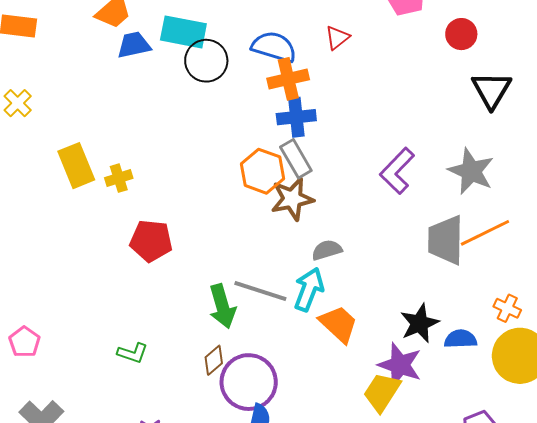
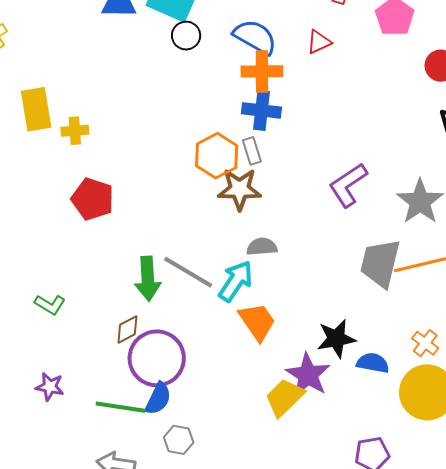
black circle: (206, 61) -> (186, 36), size x0.7
gray rectangle: (296, 159) -> (252, 151), size x0.7

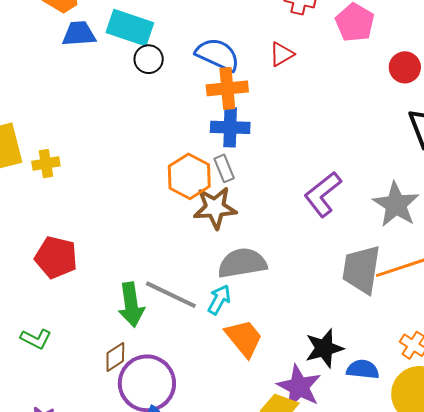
red pentagon: (93, 199) -> (56, 257), moved
gray semicircle: (262, 247) -> (242, 263), size x1.6
cyan arrow: (236, 281) -> (219, 300), size x0.7

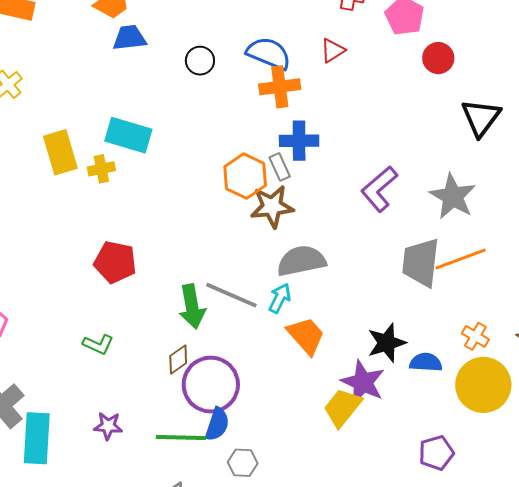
cyan rectangle: (130, 28) -> (128, 135), moved
red circle: (405, 67) -> (438, 58), moved
blue cross: (230, 127) -> (299, 141), moved

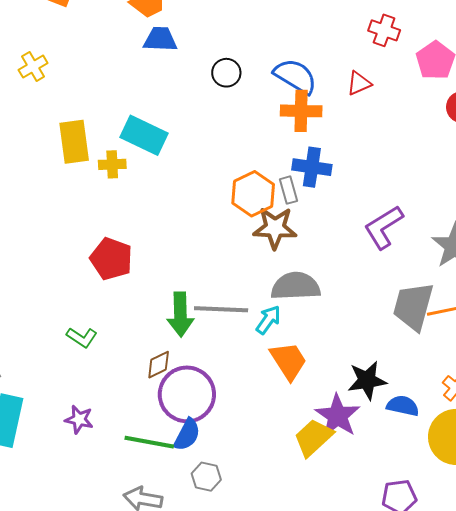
gray line: (231, 295) -> (221, 309), turned -30

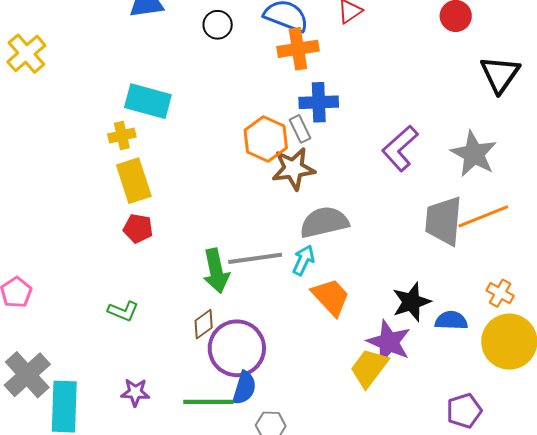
yellow cross: (33, 66) -> (26, 54), size x1.4
yellow rectangle: (74, 142) -> (134, 181), moved
red pentagon: (111, 259) -> (138, 228), size x0.7

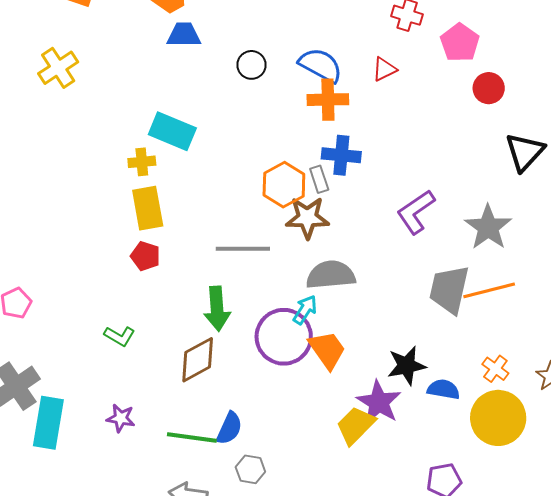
gray line: (255, 258) -> (243, 249), moved
brown diamond: (204, 324) -> (198, 360), size x1.6
purple circle: (237, 348) -> (284, 337), moved

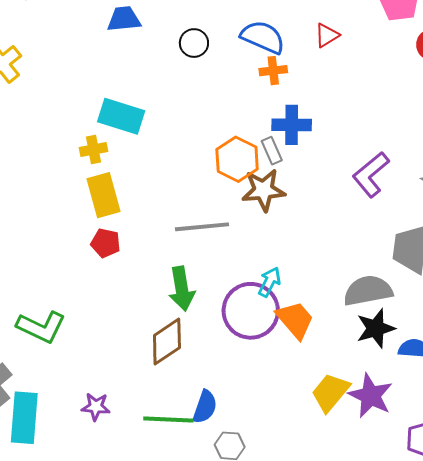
orange cross: (328, 100) -> (273, 71), size x0.7
gray semicircle: (331, 275) -> (368, 291), moved
green L-shape: (120, 336) -> (41, 327), moved, size x1.6
purple star: (379, 402) -> (371, 396), moved

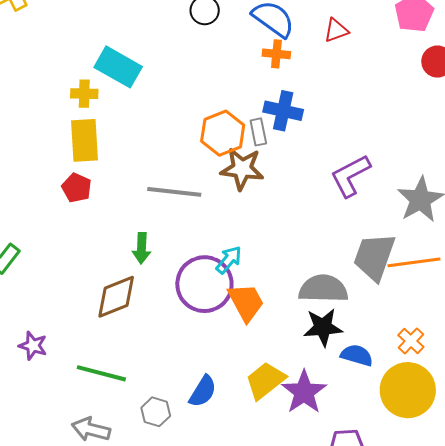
green arrow: (182, 289) -> (142, 248), size x0.7
blue semicircle: (205, 407) -> (203, 391), moved

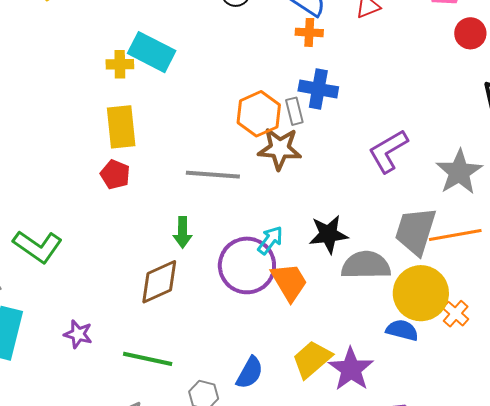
yellow cross: (84, 94) -> (120, 64), moved
black star: (323, 327) -> (328, 234), moved
yellow circle: (408, 390) -> (421, 293), moved

